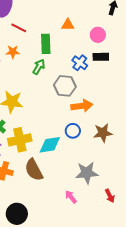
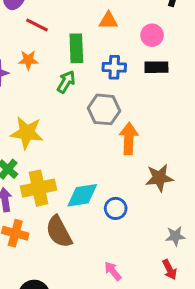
blue cross: (80, 63) -> (114, 67), moved, turned -35
orange arrow: (82, 106) -> (129, 139), turned -80
blue circle: (73, 131) -> (116, 208), moved
gray star: (87, 173) -> (175, 236), moved, size x0.6

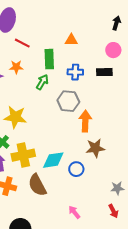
pink circle: (152, 35) -> (113, 50), moved
brown star: (159, 178) -> (95, 148), moved

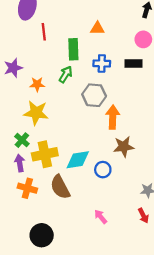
red line: (22, 43) -> (44, 32), turned 56
orange star: (16, 67) -> (37, 84), moved

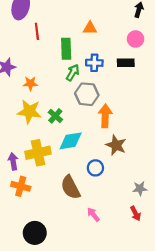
green arrow: (66, 74) -> (73, 73), moved
green cross: (22, 140) -> (55, 116), moved
brown star: (124, 147) -> (116, 145), turned 30
cyan diamond: (78, 160) -> (71, 141), moved
brown semicircle: (60, 187) -> (71, 187), moved

